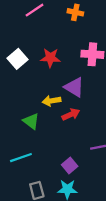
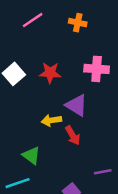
red arrow: (71, 114) -> (73, 135), turned 84
green triangle: (31, 121) -> (31, 155), moved

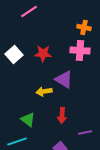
orange cross: (78, 23) -> (84, 27), moved
red arrow: (73, 135) -> (62, 115), moved, turned 35

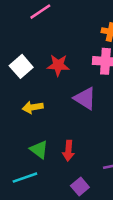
yellow arrow: (44, 91) -> (33, 107), moved
red arrow: (62, 115) -> (68, 151), moved

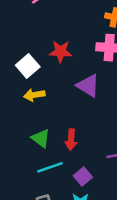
white square: (21, 66) -> (28, 66), moved
cyan line: (25, 178) -> (50, 167), moved

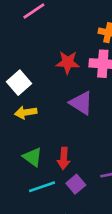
red star: (61, 52) -> (68, 62), moved
purple square: (83, 176) -> (76, 184), moved

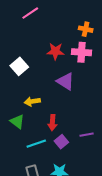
yellow arrow: (26, 112) -> (32, 101), moved
green triangle: (33, 157) -> (17, 122), moved

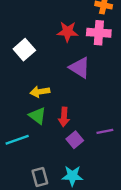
green triangle: (17, 122) -> (37, 116), moved
cyan line: (36, 144) -> (17, 140), moved

